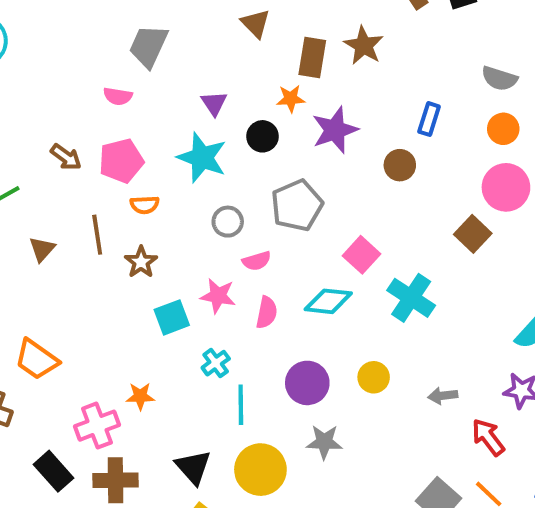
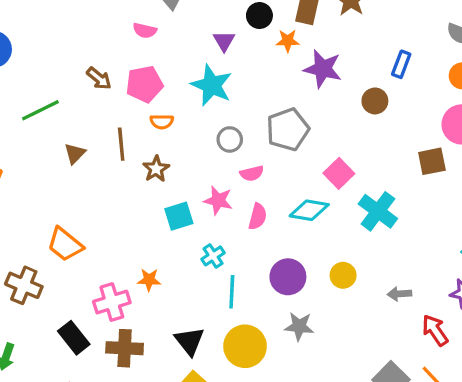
purple star: (335, 130) -> (323, 69), turned 30
black circle: (262, 136) -> (259, 16), moved
brown square: (473, 234) -> (432, 161), turned 32

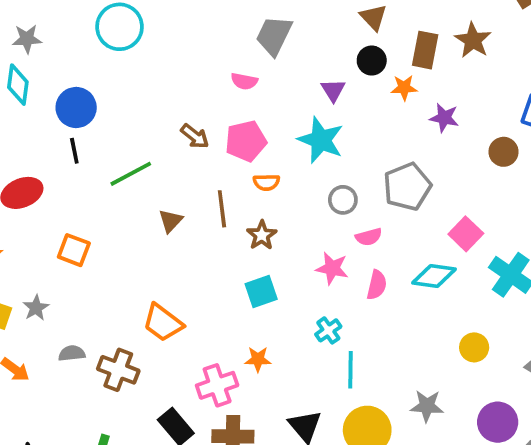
purple star: (323, 69) -> (444, 118), size x0.7
cyan square: (179, 216) -> (261, 291), moved
purple circle: (288, 277) -> (498, 422), moved

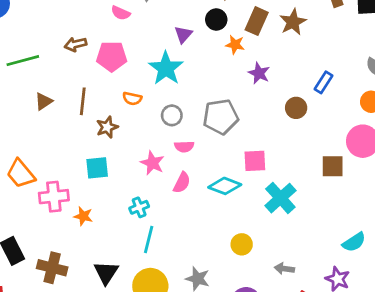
brown arrow: (195, 136) -> (76, 44), turned 115
orange semicircle: (266, 182) -> (132, 99), moved
pink square: (466, 234) -> (255, 161), turned 30
pink cross: (217, 385) -> (54, 197), moved

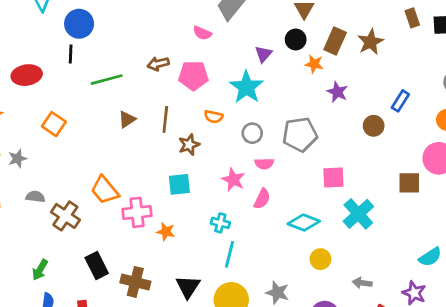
cyan diamond: (225, 186) -> (304, 223), moved
cyan cross: (139, 207) -> (220, 223), turned 36

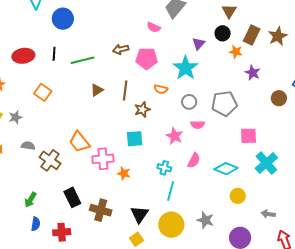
black line: (71, 54) -> (54, 54), moved
pink semicircle: (262, 199) -> (194, 160), moved

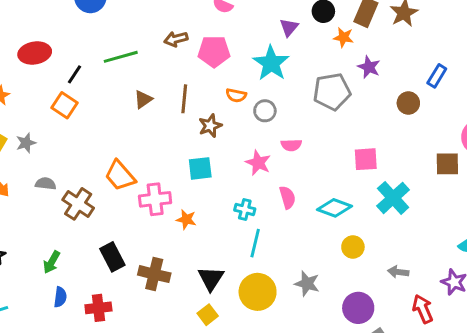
black line: (54, 54) -> (74, 74), moved, turned 32
gray circle: (189, 102) -> (265, 111), moved
gray pentagon: (224, 104) -> (332, 92), moved
pink semicircle: (194, 160) -> (287, 197), turned -42

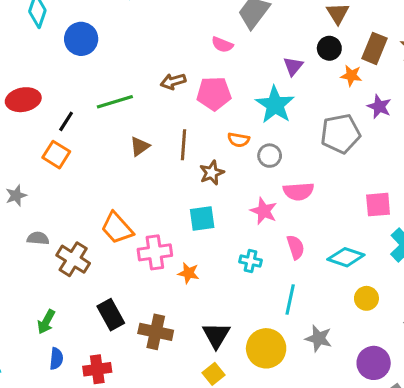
pink semicircle: (291, 145) -> (298, 191), size x1.4
cyan line: (255, 243) -> (290, 300), moved

